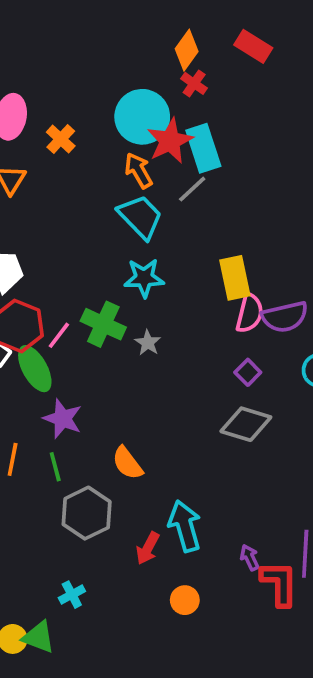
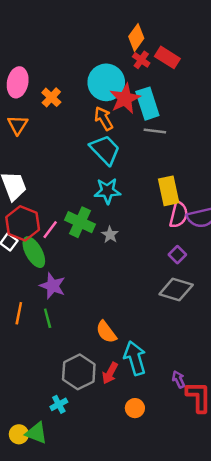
red rectangle: (253, 46) -> (167, 57), moved
gray line: (192, 189) -> (155, 131), moved, turned 50
orange semicircle: (127, 463) -> (106, 332), moved
gray hexagon: (87, 513) -> (79, 372), moved

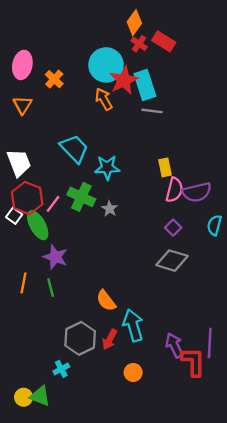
cyan trapezoid: (105, 150) -> (74, 149), moved
yellow rectangle: (169, 191) -> (165, 167), size x0.7
purple arrow: (179, 379) -> (174, 345), size x1.5

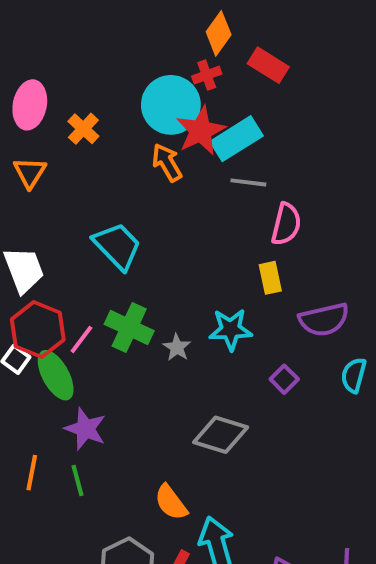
red cross: (139, 44) -> (207, 75), moved, turned 35
cyan rectangle: (145, 85) -> (236, 139), turned 76
cyan star: (107, 167) -> (231, 329), moved
pink semicircle: (174, 190) -> (286, 224), moved
gray diamond: (172, 261) -> (221, 435), moved

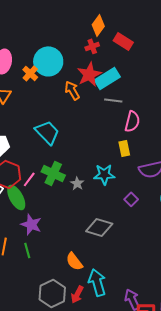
cyan circle: (171, 105) -> (48, 61), moved

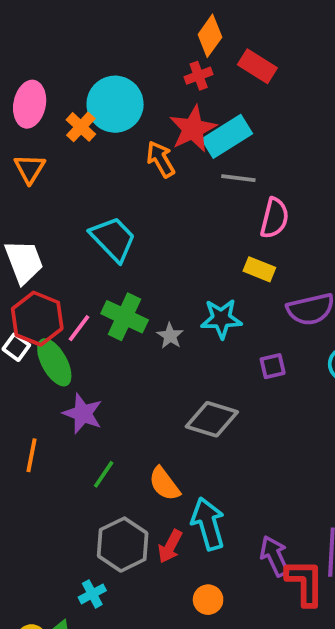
yellow rectangle: (124, 148) -> (259, 269), turned -56
purple square: (131, 199) -> (273, 366), turned 32
green line: (27, 250) -> (104, 474), moved, turned 49

